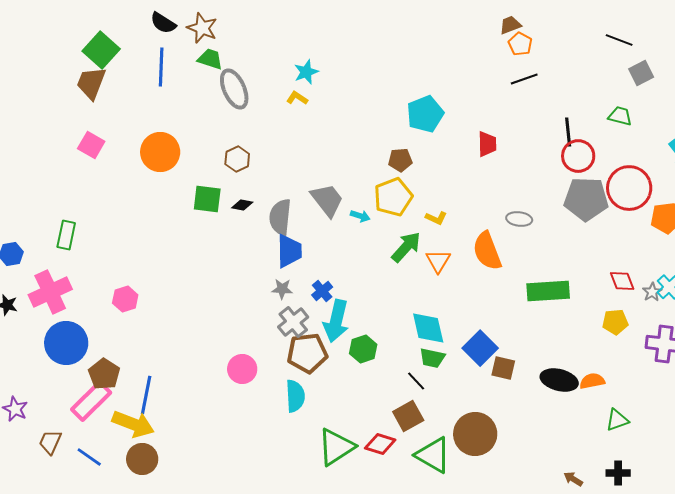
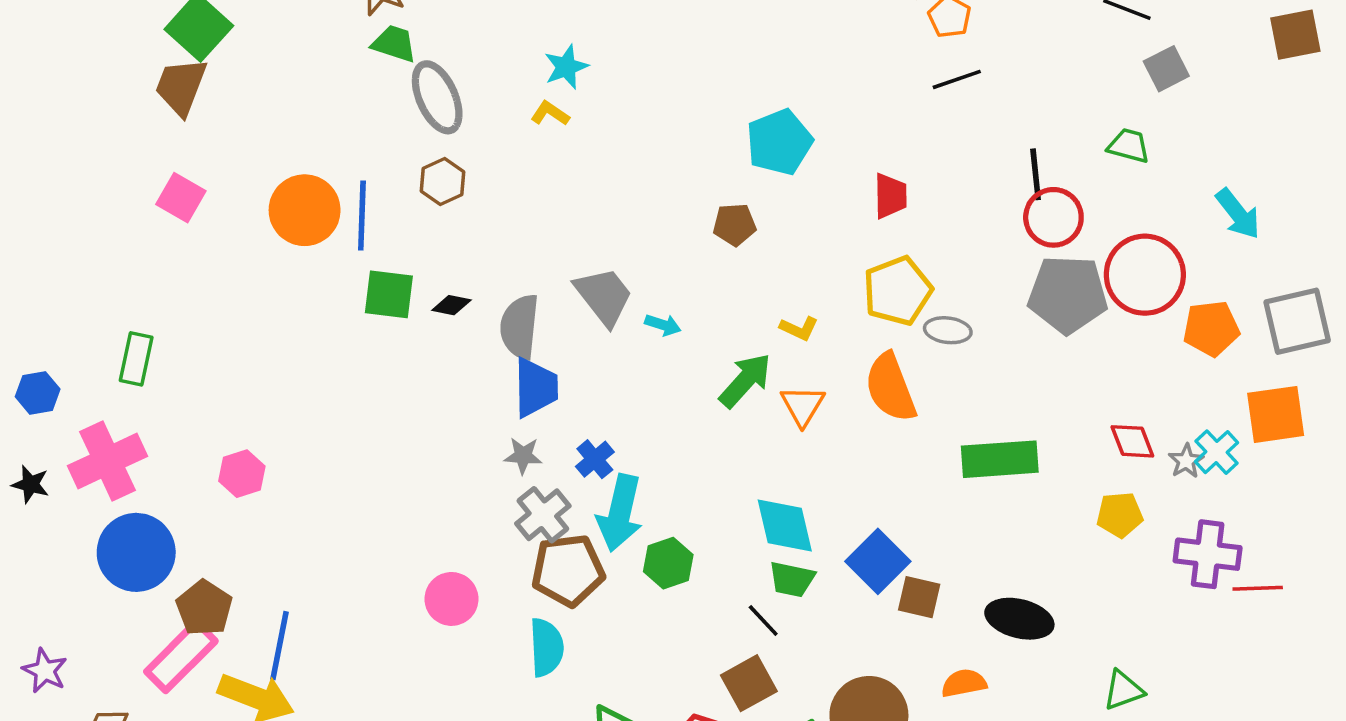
blue line: (161, 67) -> (362, 216), moved
brown hexagon: (237, 159) -> (443, 182), moved
yellow pentagon: (393, 197) -> (898, 291), moved
orange semicircle: (592, 381) -> (964, 683), moved

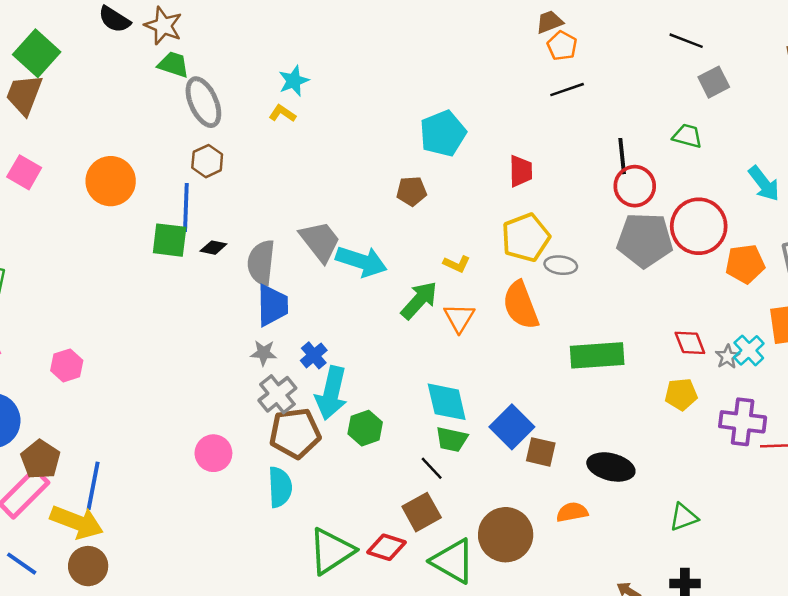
blue line: (362, 216) -> (186, 207), moved
cyan arrow: (663, 325) -> (361, 261), size x2.0

